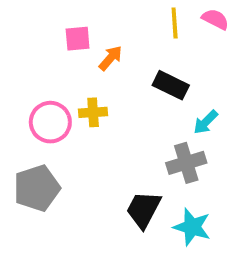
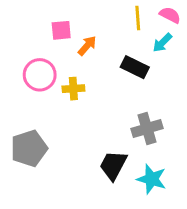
pink circle: (50, 122) -> (40, 75), moved
cyan arrow: (206, 122) -> (162, 43), moved

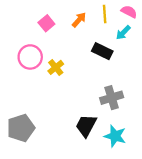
pink square: (61, 30) -> (46, 23), turned -35
orange arrow: (87, 46) -> (79, 20), moved
yellow cross: (73, 89) -> (56, 67), turned -35
gray pentagon: (29, 148) -> (21, 128), moved

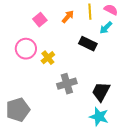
gray cross: (112, 98) -> (67, 84), moved
black trapezoid: (86, 126) -> (101, 92), moved

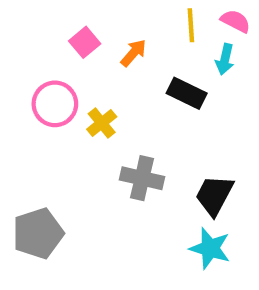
orange arrow: (68, 17) -> (134, 53), moved
cyan arrow: (106, 28) -> (225, 59), turned -32
gray cross: (67, 84) -> (142, 178), turned 30

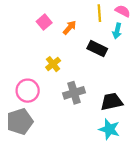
pink circle: (55, 104) -> (28, 91), moved
gray cross: (142, 178) -> (74, 93), turned -30
black trapezoid: (214, 195) -> (112, 102), turned 50

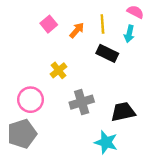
yellow line: (99, 13) -> (102, 24), moved
cyan star: (109, 129) -> (106, 142), moved

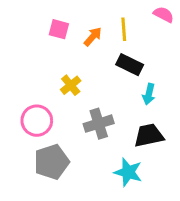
pink square: (49, 24) -> (59, 29), turned -35
cyan arrow: (129, 34) -> (149, 94), moved
gray pentagon: (22, 134) -> (52, 162), moved

